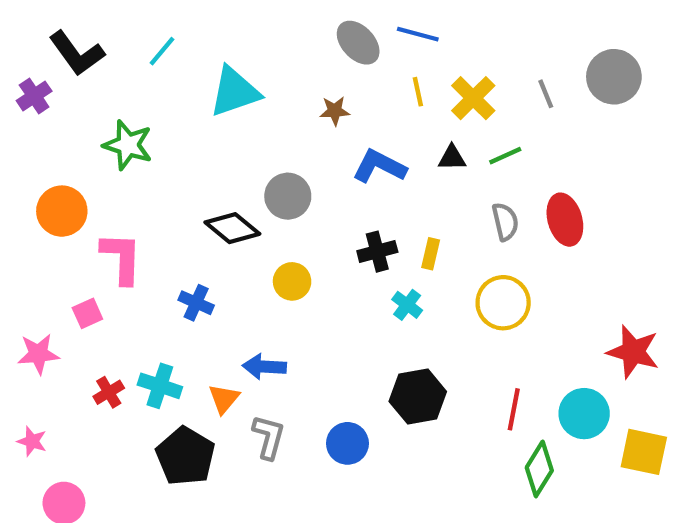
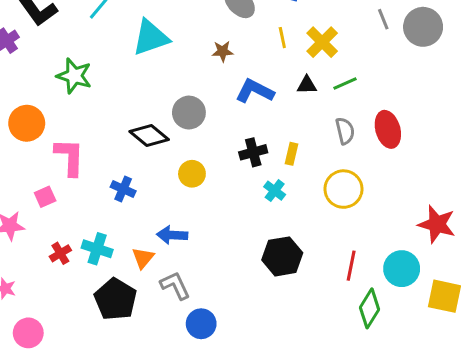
gray line: (546, 94) -> (383, 19), moved
gray L-shape: (269, 437) -> (175, 285), turned -40
blue circle: (347, 443) -> (201, 324), moved

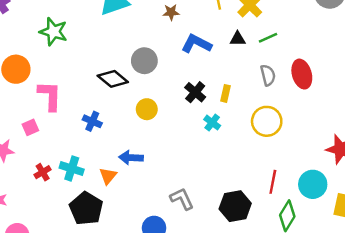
black cross: (253, 152) -> (195, 92), turned -35
black hexagon: (282, 256) -> (235, 206), moved
gray L-shape: (175, 285) -> (182, 199), moved

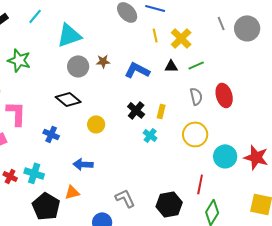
brown star: (171, 12) -> (103, 61), moved
gray circle: (144, 61) -> (78, 66), moved
red cross: (43, 172) -> (10, 176), turned -32
orange triangle: (108, 176) -> (72, 192), moved, turned 35
cyan circle: (313, 184) -> (225, 156), moved

